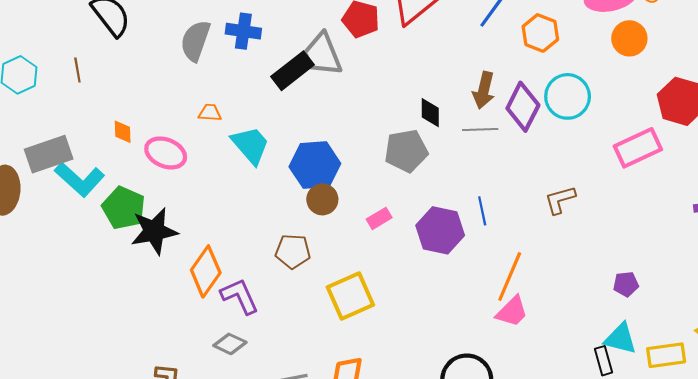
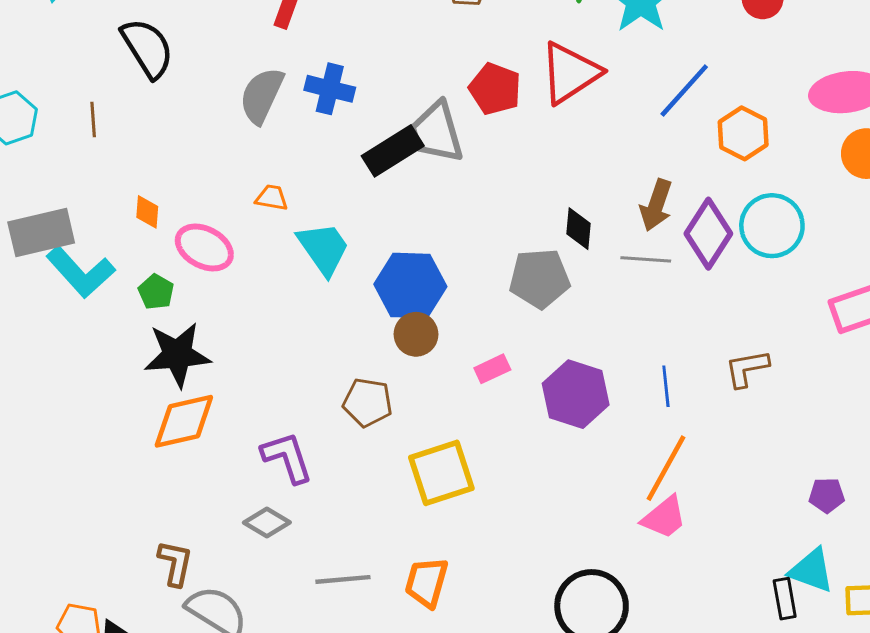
green pentagon: (124, 208) -> (156, 292), moved, size x0.6
blue line: (482, 211) -> (666, 386), moved
orange diamond: (206, 271) -> (184, 421), moved, turned 36

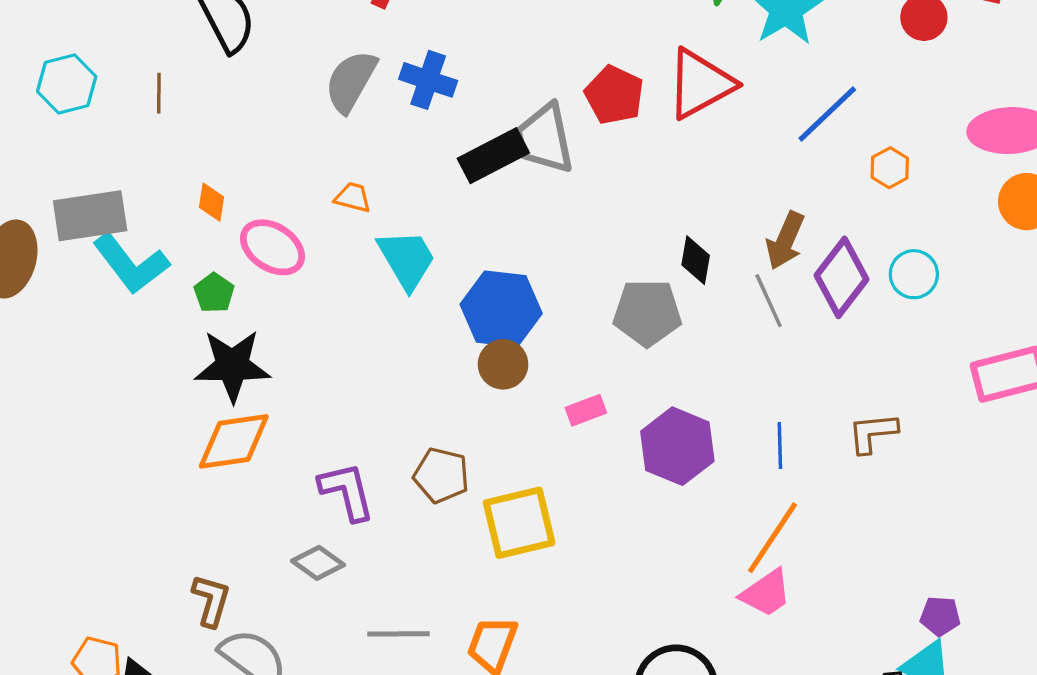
orange hexagon: (743, 133) -> (890, 168), size x0.7
cyan circle: (772, 226) -> (914, 274), size x0.7
gray line: (646, 259) -> (769, 301), turned 57
brown pentagon: (368, 402) -> (441, 475), moved
purple pentagon: (827, 495) -> (940, 616), moved

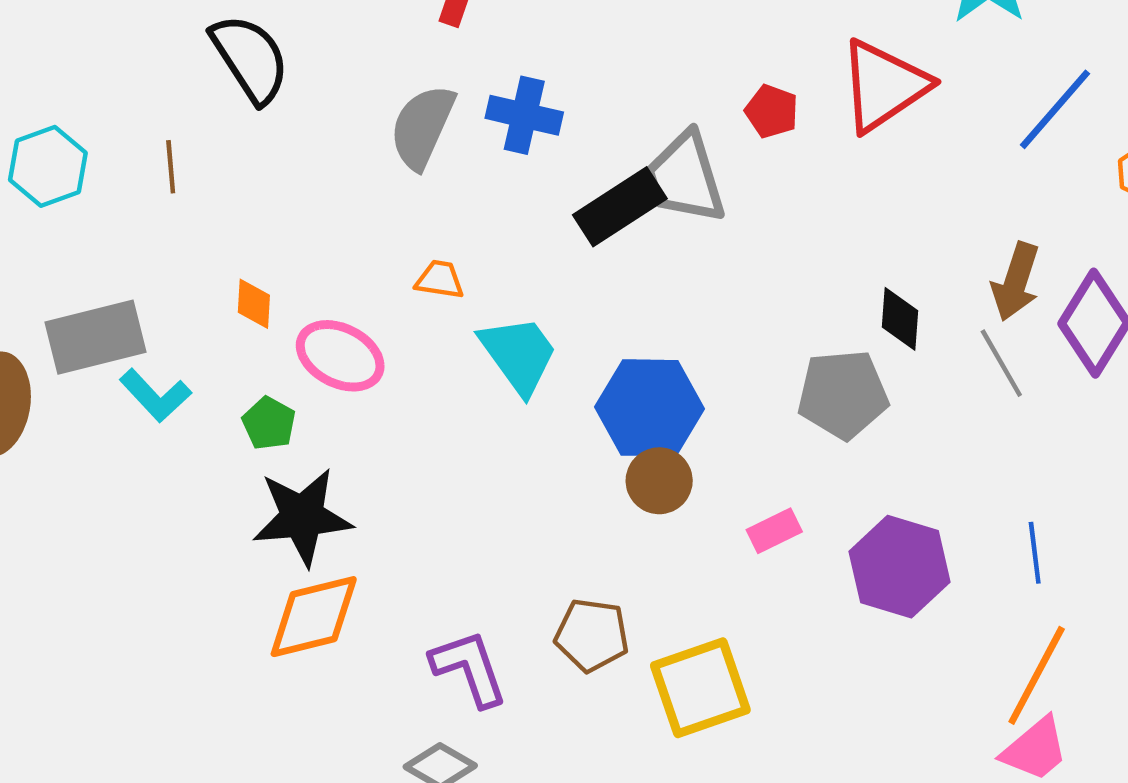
red pentagon: (614, 95) -> (772, 111), size x0.7
cyan L-shape: (131, 264) -> (155, 395), size x0.7

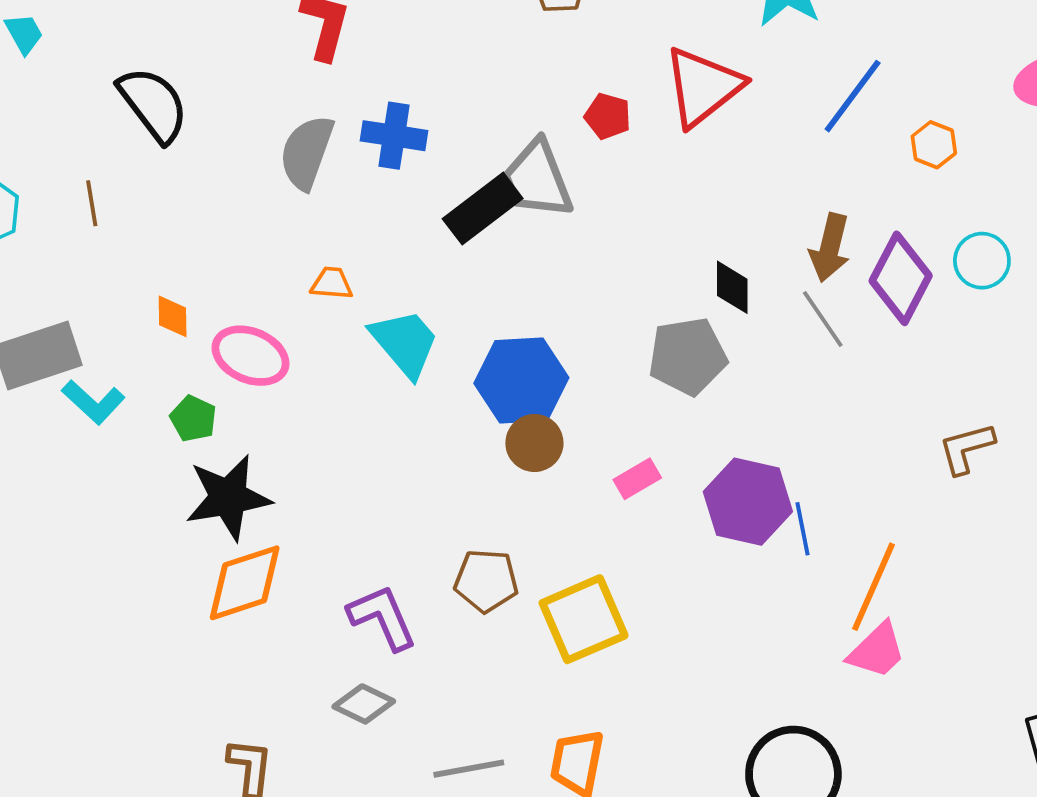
blue line: (1035, 553) -> (803, 529), moved

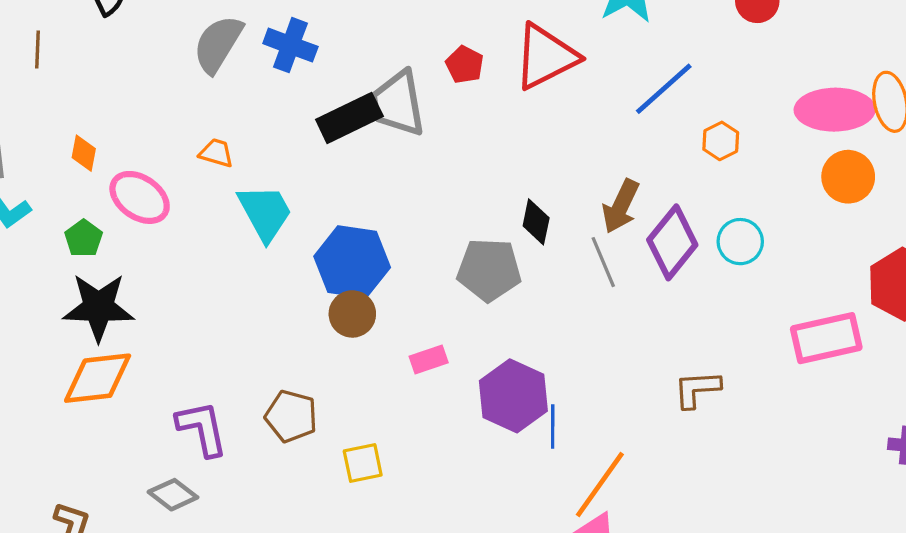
yellow square: (584, 619) -> (363, 463), size x0.6

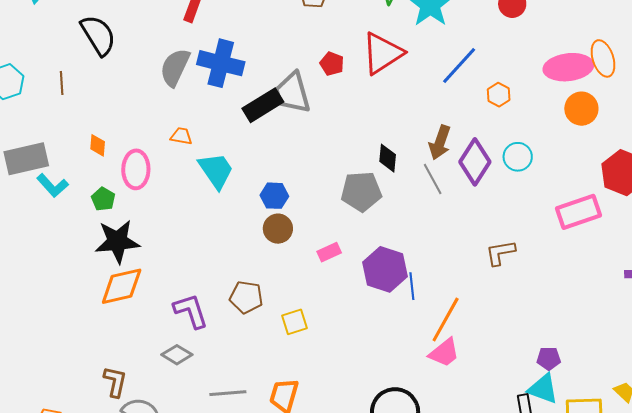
blue cross: (290, 45) -> (221, 63), size x1.4
pink ellipse: (140, 197) -> (136, 169), turned 63
blue hexagon: (352, 262) -> (274, 196), size x0.6

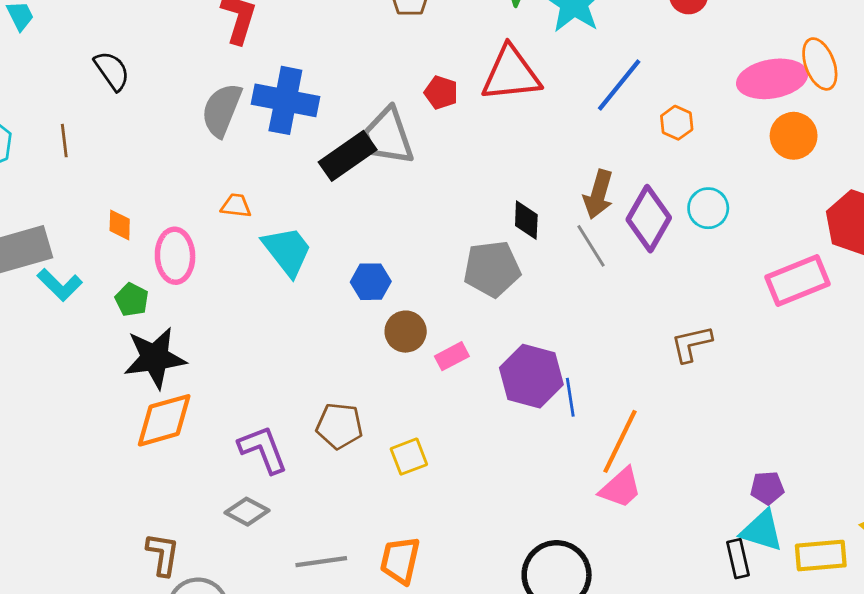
black semicircle: (98, 35) -> (112, 71), size x0.7
red triangle: (382, 53) -> (511, 74), turned 30
brown circle: (278, 229) -> (406, 332), moved

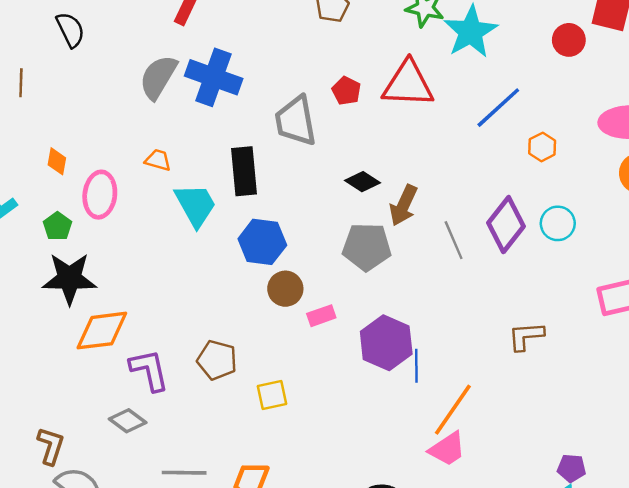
black rectangle: (348, 156) -> (244, 171), moved, turned -69
brown arrow: (598, 194) -> (404, 205), moved
black diamond: (526, 220) -> (363, 182), moved, turned -68
blue hexagon: (371, 282) -> (262, 242), size x1.4
orange diamond: (164, 420) -> (102, 331), moved

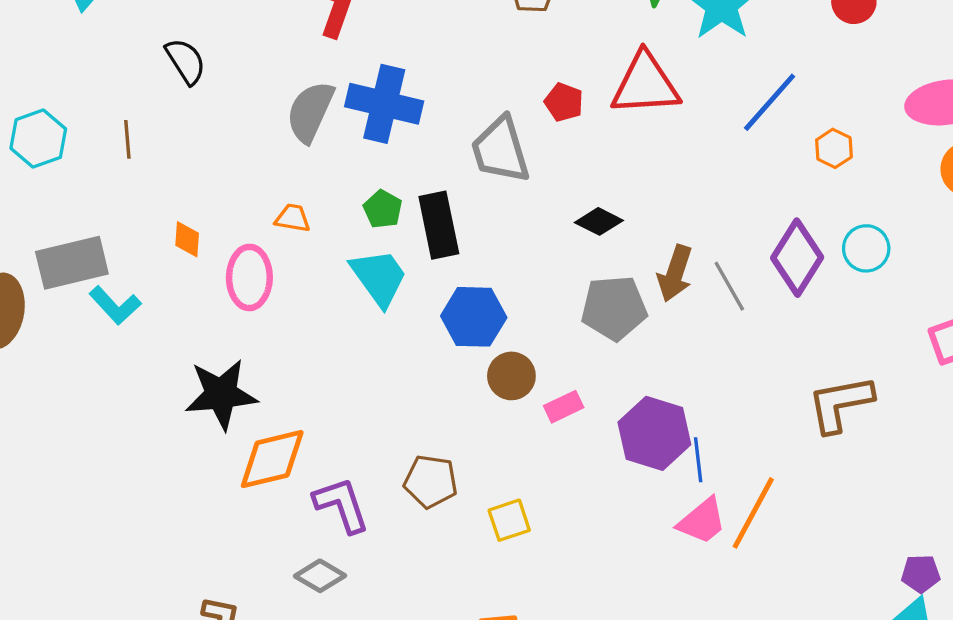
orange trapezoid: (158, 160) -> (293, 218), moved
brown arrow: (404, 205) -> (675, 273), moved
green pentagon: (57, 226) -> (383, 209), moved
brown L-shape: (526, 336) -> (840, 404), size x1.4
pink trapezoid: (447, 449) -> (702, 521), moved

